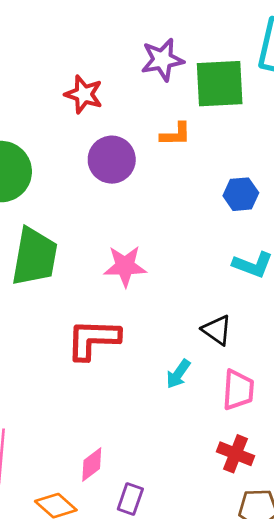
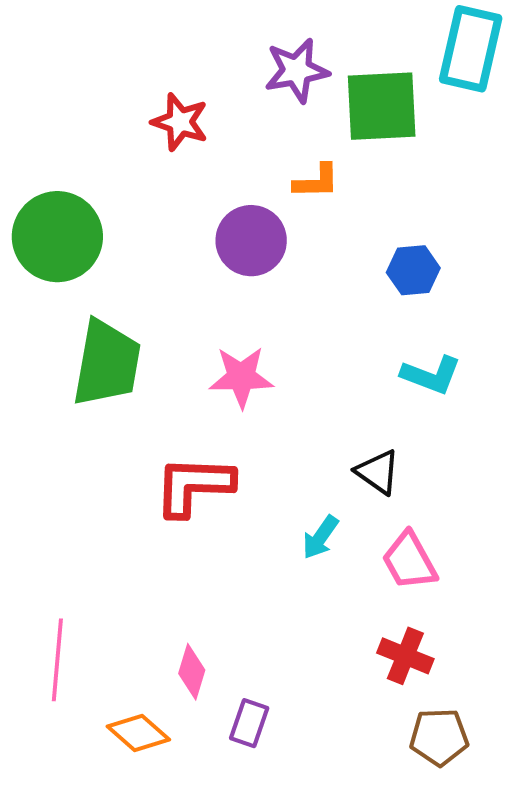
purple circle: (112, 160) -> (251, 241), moved
pink trapezoid: (238, 390) -> (409, 561), turned 147
pink diamond: (92, 464) -> (192, 672), turned -36

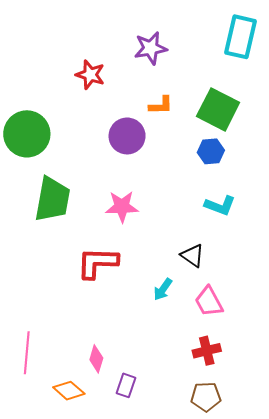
green square: (382, 106) -> (218, 109), moved, turned 30
red cross: (405, 656) -> (207, 351), turned -36
brown pentagon: (439, 737) -> (206, 397), moved

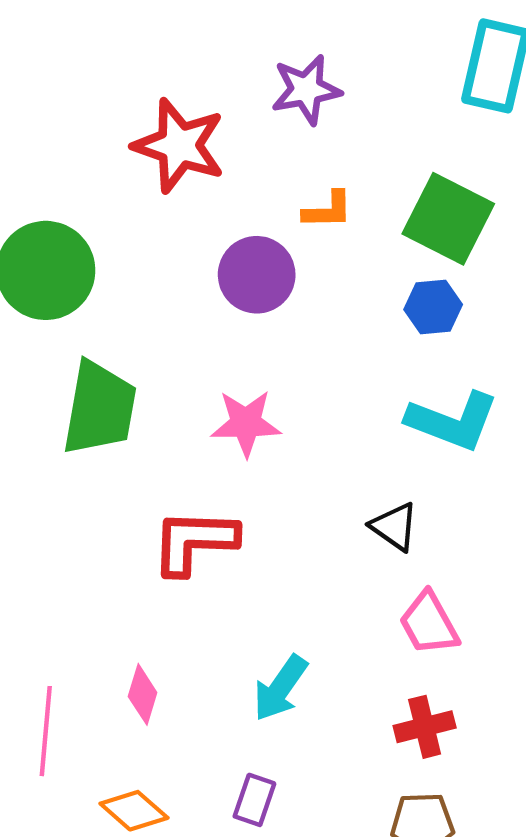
red star: (90, 75) -> (179, 146), size x1.5
cyan L-shape: (220, 206) -> (453, 421), size x1.4
cyan arrow: (163, 289) -> (280, 688), moved, size x1.4
pink diamond: (96, 359) -> (143, 694), moved

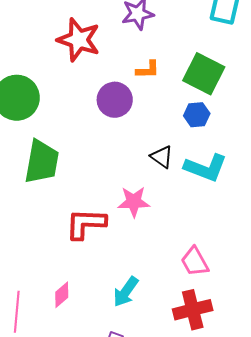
pink star: (246, 423) -> (134, 202), moved
black triangle: (394, 527) -> (162, 157), moved
pink diamond: (143, 694) -> (62, 295), turned 32
red cross: (425, 727) -> (193, 310), size x1.4

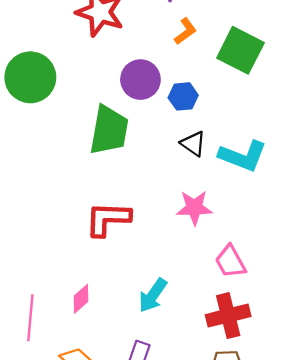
orange L-shape: (148, 70) -> (185, 31), moved, turned -35
blue hexagon: (197, 115) -> (183, 96), moved
green trapezoid: (42, 162) -> (109, 130), moved
pink star: (134, 202) -> (194, 208), moved

